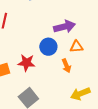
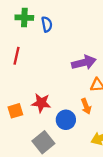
blue circle: (48, 47) -> (66, 120), moved

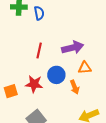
red line: (16, 56) -> (39, 51), moved
blue circle: (66, 120) -> (56, 75), moved

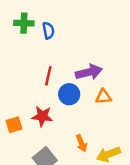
blue circle: (56, 75) -> (69, 94), moved
orange arrow: (75, 87) -> (81, 143), moved

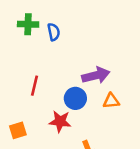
red line: (48, 76) -> (34, 86), moved
red star: (42, 116) -> (60, 121), moved

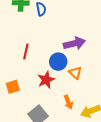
orange triangle: (111, 101) -> (75, 73), moved, turned 48
red star: (60, 121) -> (46, 80), turned -30

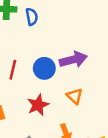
blue circle: (58, 62) -> (44, 68), moved

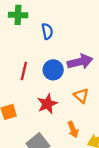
blue semicircle: (32, 17) -> (47, 31), moved

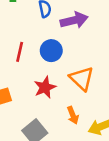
purple arrow: (80, 62) -> (74, 20), moved
orange triangle: (81, 96) -> (82, 78), size x1.5

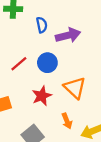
red line: (20, 52) -> (19, 64), turned 36

